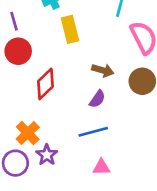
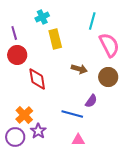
red diamond: (45, 84) -> (37, 79), turned -55
purple semicircle: (97, 99) -> (91, 101), moved
blue line: (93, 132) -> (72, 114), turned 30

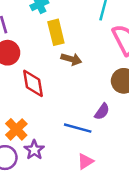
brown arrow: (79, 69) -> (71, 59), moved
pink triangle: (78, 140) -> (85, 161), turned -32

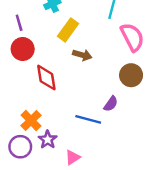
yellow rectangle: (56, 32) -> (68, 30), turned 50
pink triangle: (85, 161) -> (73, 157), moved

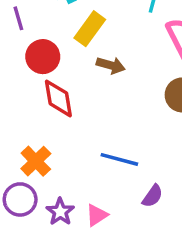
red circle: (23, 49) -> (43, 57), moved
purple semicircle: (111, 104) -> (153, 196), moved
purple star: (48, 140) -> (60, 212), moved

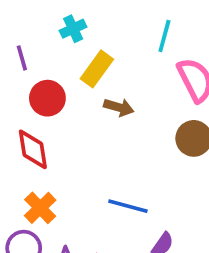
red diamond: (58, 98) -> (33, 149), moved

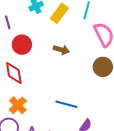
yellow rectangle: (97, 69) -> (59, 13), moved

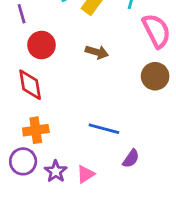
orange cross: (18, 105) -> (36, 130), turned 36

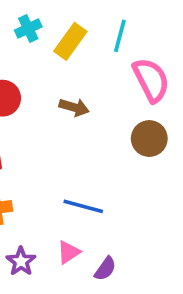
purple semicircle: (131, 159) -> (105, 269), moved
pink triangle: (86, 174) -> (69, 252), moved

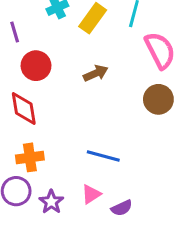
brown arrow: (74, 107) -> (96, 73), turned -40
purple semicircle: (105, 269) -> (122, 208), turned 30

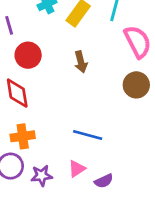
brown arrow: (96, 73) -> (81, 62), turned 100
purple star: (51, 202) -> (42, 176), turned 30

